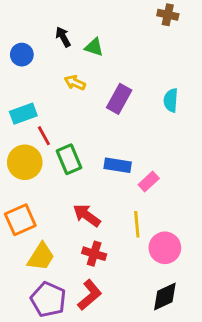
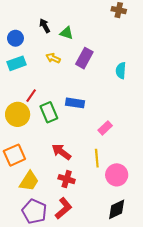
purple rectangle: (119, 99) -> (84, 58), moved
cyan rectangle: (23, 114) -> (17, 63), moved
red line: (44, 136) -> (31, 96), turned 64
blue rectangle: (118, 165) -> (75, 103), moved

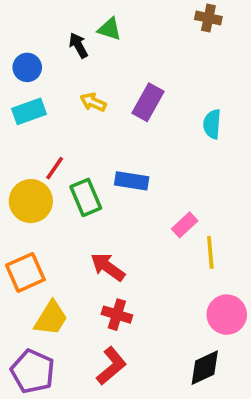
green triangle: (67, 33) -> (110, 29), moved
yellow line: (97, 158) -> (210, 252), moved
pink circle: (117, 175) -> (227, 315), moved
purple pentagon: (34, 211) -> (33, 371), moved

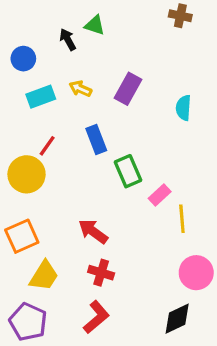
cyan rectangle: (29, 111) -> (41, 97), moved
blue rectangle: (132, 181) -> (96, 139), moved, turned 60
green rectangle: (86, 197) -> (128, 171), moved

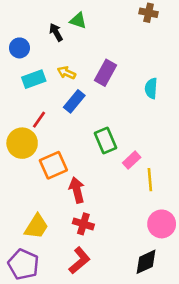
blue rectangle: (96, 139) -> (74, 101), moved, turned 60
red arrow: (93, 231) -> (77, 190), turned 40
orange square: (22, 236) -> (53, 165), moved

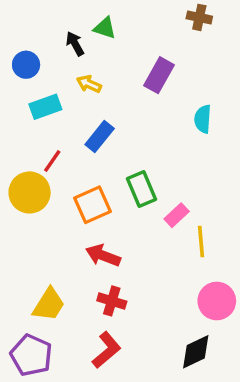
yellow arrow: (66, 73) -> (89, 84), moved
purple rectangle: (106, 73) -> (159, 75), moved
orange square: (53, 165) -> (93, 205), moved
red arrow: (77, 190) -> (103, 255), turned -55

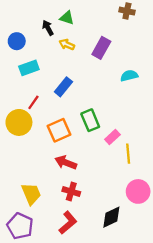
yellow arrow: (89, 84) -> (67, 44), moved
cyan semicircle: (203, 119) -> (129, 76), turned 72
yellow trapezoid: (49, 304) -> (31, 194), turned -55
black diamond: (196, 352) -> (111, 217), moved

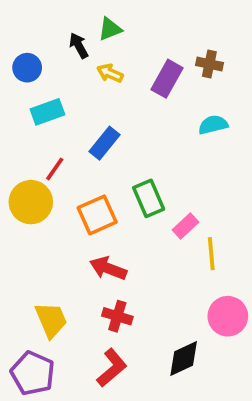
brown cross: (127, 11) -> (209, 64), moved
green triangle: (67, 18) -> (110, 29), turned -40

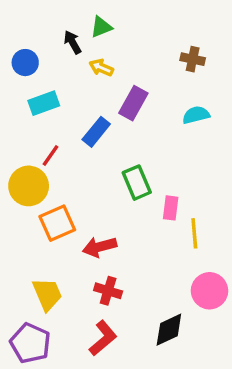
purple rectangle: (167, 79) -> (133, 103), moved
orange square: (97, 215) -> (57, 223), moved
pink rectangle: (185, 226) -> (171, 208), turned -40
red arrow: (108, 268) -> (100, 247), turned -36

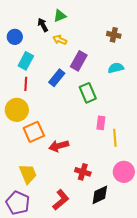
cyan rectangle: (44, 103) -> (26, 61), turned -42
red line: (51, 156) -> (26, 84), moved, turned -32
green rectangle: (137, 183) -> (88, 93), moved
red cross: (108, 291) -> (83, 172), moved

